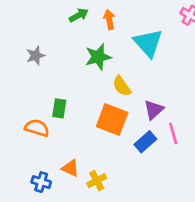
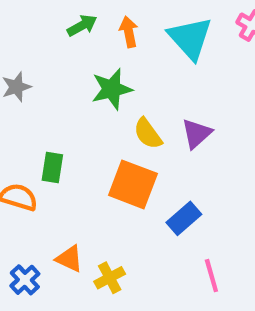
cyan triangle: (148, 43) -> (190, 38), moved
purple triangle: (154, 110) -> (197, 134), moved
pink line: (173, 133) -> (211, 276), moved
blue cross: (41, 182) -> (25, 280), turned 30

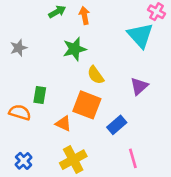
cyan triangle: (190, 38) -> (140, 35), moved
purple triangle: (197, 134) -> (139, 86), moved
orange triangle: (69, 259) -> (63, 124), moved
yellow cross: (110, 278) -> (73, 160), size x1.5

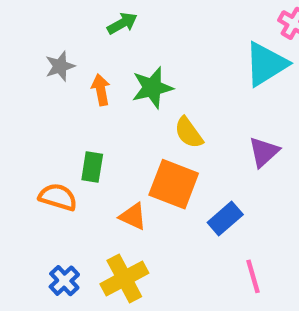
orange arrow: (84, 15) -> (101, 90), moved
cyan triangle: (140, 35) -> (266, 64), turned 40
gray star: (19, 48) -> (60, 66), moved
yellow cross: (73, 160) -> (124, 279), moved

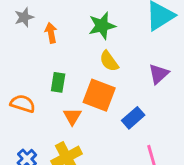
green star: (152, 88) -> (102, 26), moved
green rectangle: (92, 167) -> (58, 82), moved
orange triangle: (133, 216) -> (72, 116), turned 36

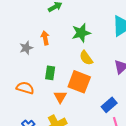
gray star: (24, 17) -> (26, 48), moved
blue rectangle: (133, 118) -> (109, 105), moved

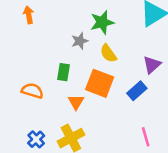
orange arrow: (45, 38) -> (29, 15), moved
gray star: (26, 48) -> (80, 41), moved
blue rectangle: (109, 105) -> (137, 91), moved

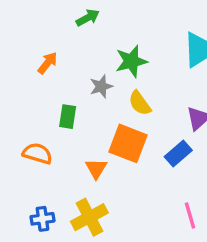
orange arrow: (29, 15) -> (48, 63), moved, turned 49
green rectangle: (63, 72) -> (68, 117), moved
blue cross: (36, 139) -> (42, 219), turned 35

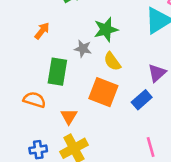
gray star: (101, 86) -> (83, 49), turned 30
green rectangle: (68, 117) -> (57, 72), size x1.5
orange triangle: (96, 169) -> (69, 116), moved

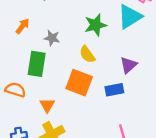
green star: (106, 30) -> (96, 25), moved
gray star: (83, 49) -> (52, 38), moved
blue rectangle: (142, 100) -> (114, 90), turned 30

